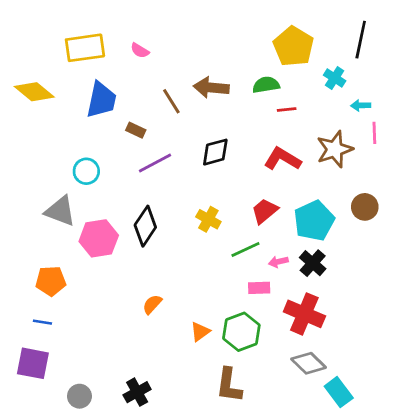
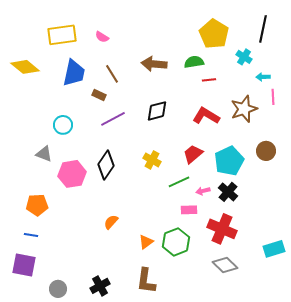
brown line: (171, 101) -> (112, 74), moved
gray triangle: (60, 211) -> (44, 154), size x0.7
brown L-shape: (229, 385) -> (146, 281), moved
cyan rectangle: (339, 392) -> (274, 249), moved, turned -70

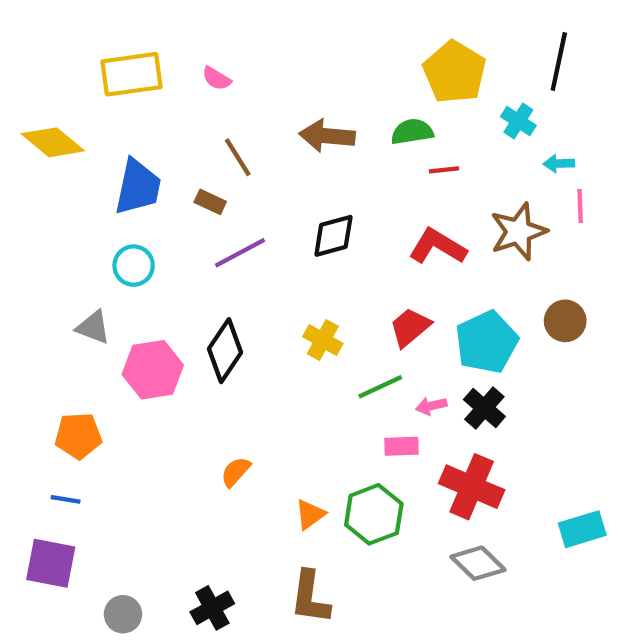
blue trapezoid: (74, 73) -> (138, 187), moved

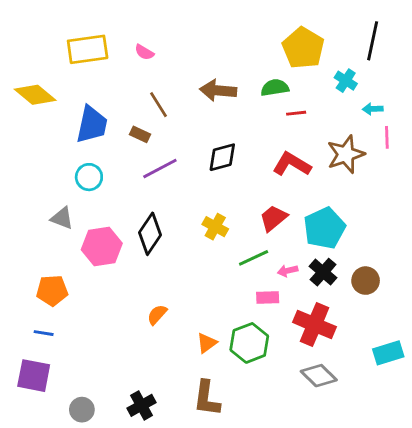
brown circle: (565, 321) -> (366, 281), moved

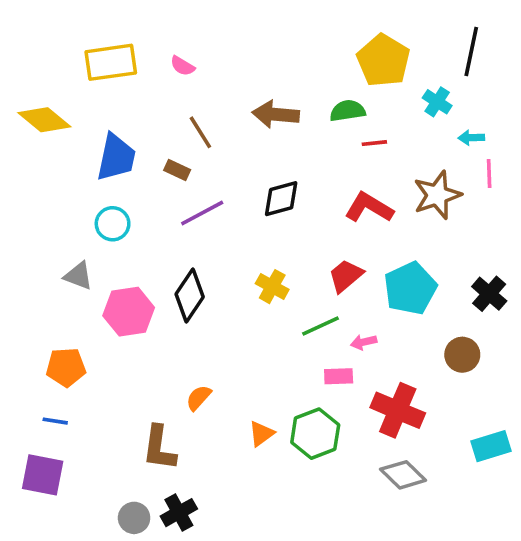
black cross: (323, 272) -> (489, 294), moved
brown L-shape: (207, 398) -> (159, 448), moved
gray circle: (82, 410) -> (134, 518), moved

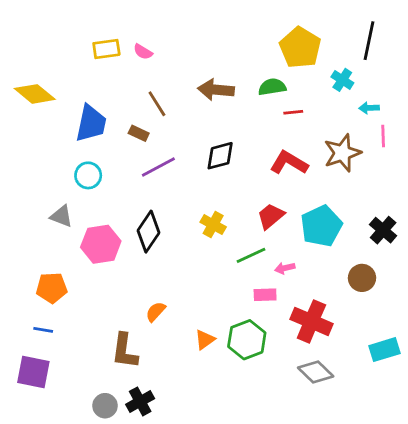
yellow rectangle: (111, 62) -> (106, 49), moved, size x0.7

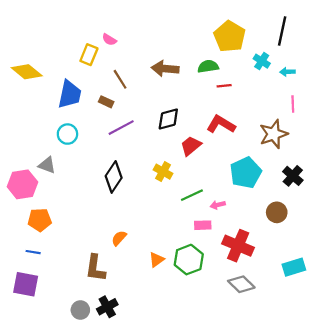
yellow rectangle: (106, 49) -> (89, 55), moved, turned -60
cyan arrow: (369, 108) -> (287, 72), moved
brown star: (342, 153) -> (273, 134), moved
red trapezoid: (271, 216) -> (191, 146), moved
pink hexagon: (101, 244) -> (22, 184), moved

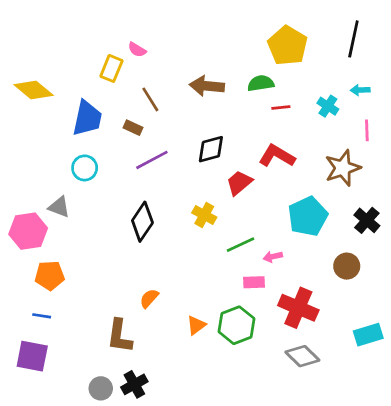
cyan cross: (262, 61) -> (328, 106), moved

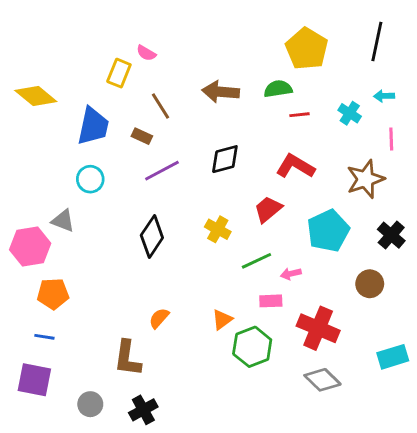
red trapezoid: (239, 183) -> (268, 209), moved
orange triangle: (196, 325) -> (222, 320), moved
gray circle: (101, 388) -> (90, 404), moved

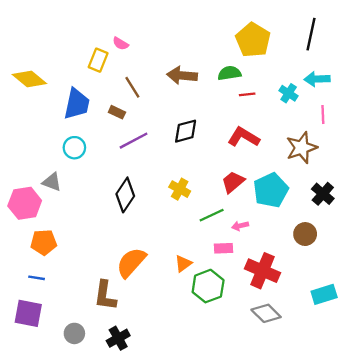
cyan arrow: (384, 96) -> (317, 79), size x1.5
red trapezoid: (268, 209) -> (233, 182), moved
orange semicircle: (159, 318) -> (131, 262), size x1.8

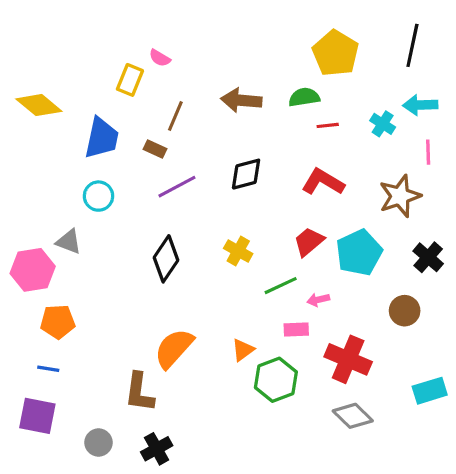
brown line: (132, 87) -> (175, 116), turned 55

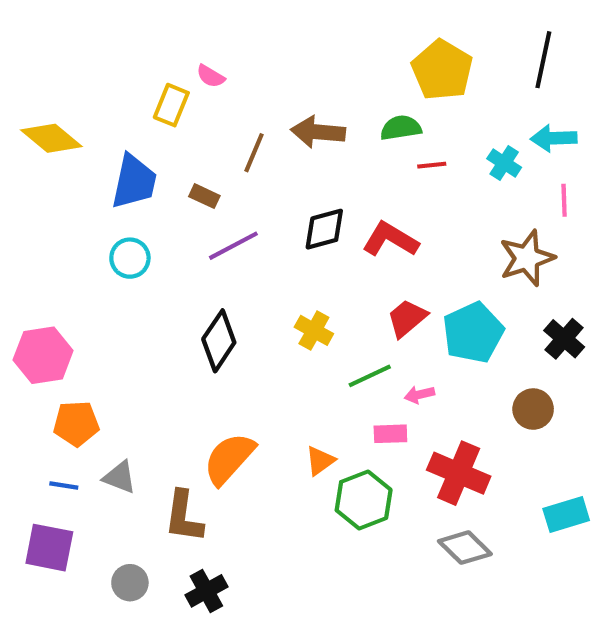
brown line: (175, 116) -> (254, 153), moved
red L-shape: (323, 182) -> (390, 239), moved
gray triangle: (69, 242) -> (120, 477), moved

